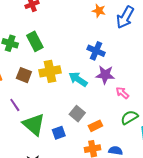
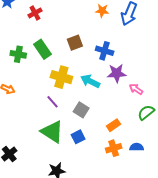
yellow cross: (50, 71) -> (61, 77), turned 35
brown square: (24, 75) -> (75, 43), moved, turned -35
purple line: (15, 105) -> (52, 102), moved
gray square: (77, 114) -> (81, 110), moved

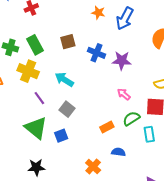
purple star: (117, 73) -> (122, 61), moved
yellow cross: (61, 77) -> (28, 71), moved
cyan arrow: (90, 81) -> (64, 79), moved
orange rectangle: (114, 125) -> (107, 127), moved
orange cross: (114, 148) -> (93, 166), moved, turned -35

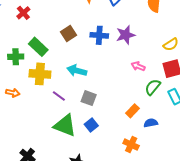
orange rectangle: (107, 127) -> (132, 111), moved

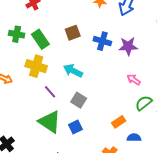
green cross: (16, 57) -> (17, 34), moved

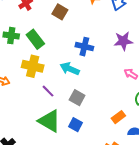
brown square: (73, 33) -> (60, 12), moved, turned -35
blue cross: (102, 41) -> (84, 47), moved
blue square: (75, 127) -> (75, 125), turned -32

